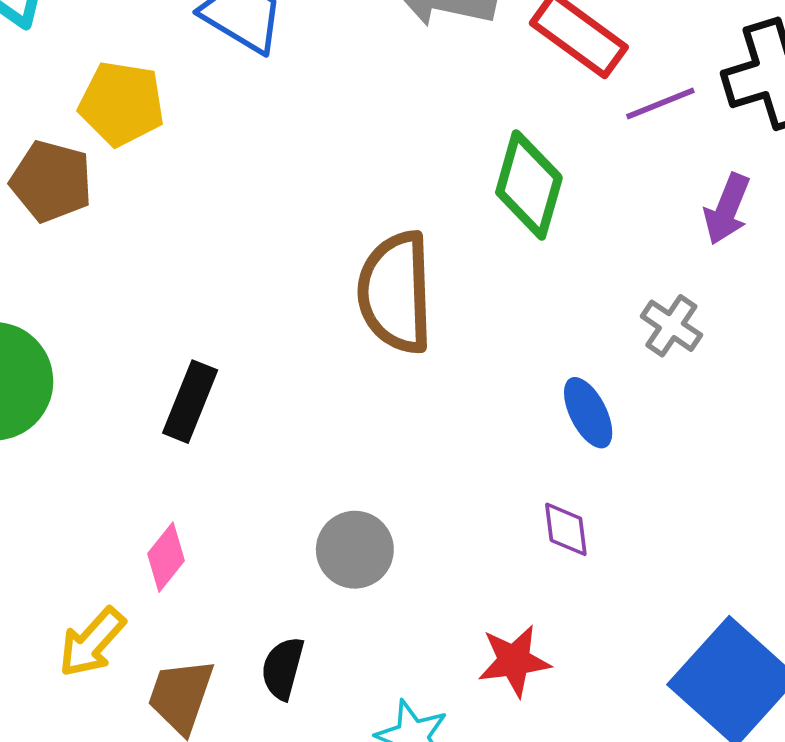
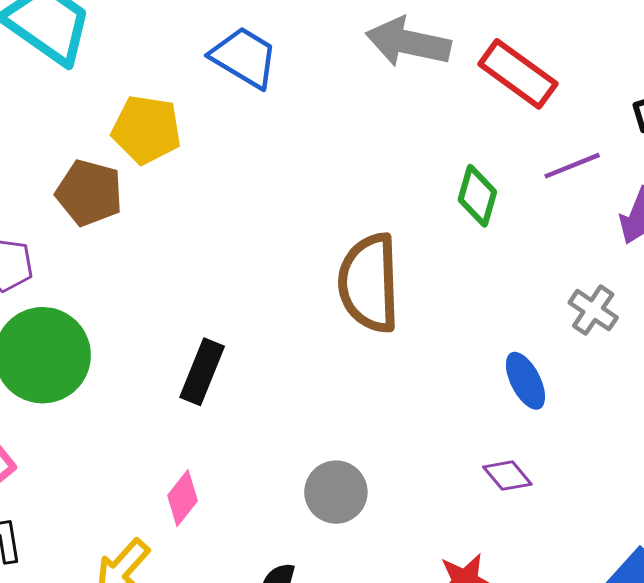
purple line: (660, 104) -> (572, 166), moved
green diamond: (529, 185) -> (477, 196), size x0.7
purple diamond: (566, 529) -> (507, 476), turned -33

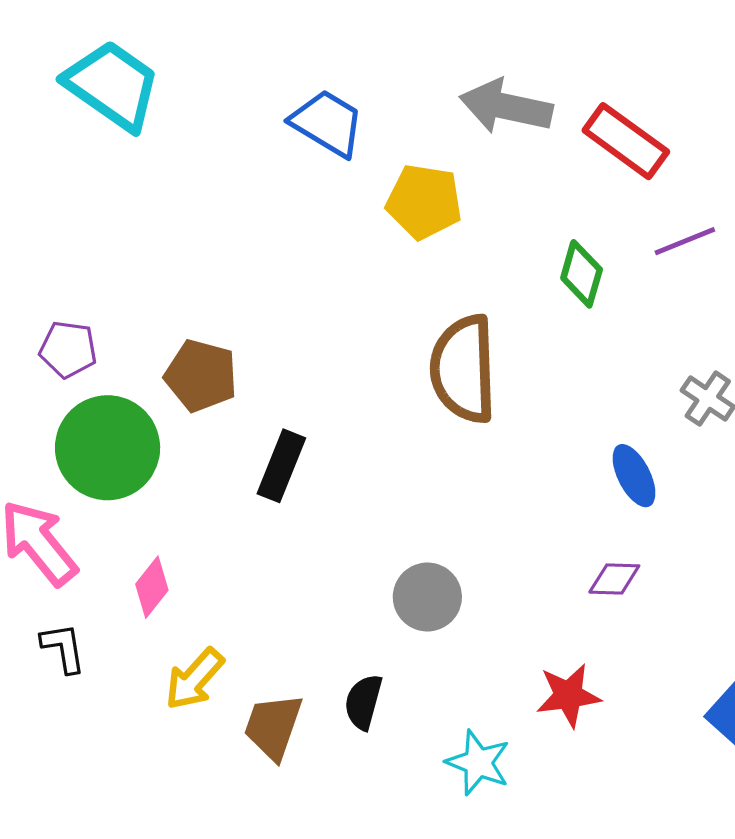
yellow pentagon: (146, 130) -> (424, 202), moved
brown pentagon: (89, 193) -> (201, 376), moved
purple diamond: (507, 476) -> (614, 579), turned -48
pink diamond: (183, 498) -> (152, 587), moved

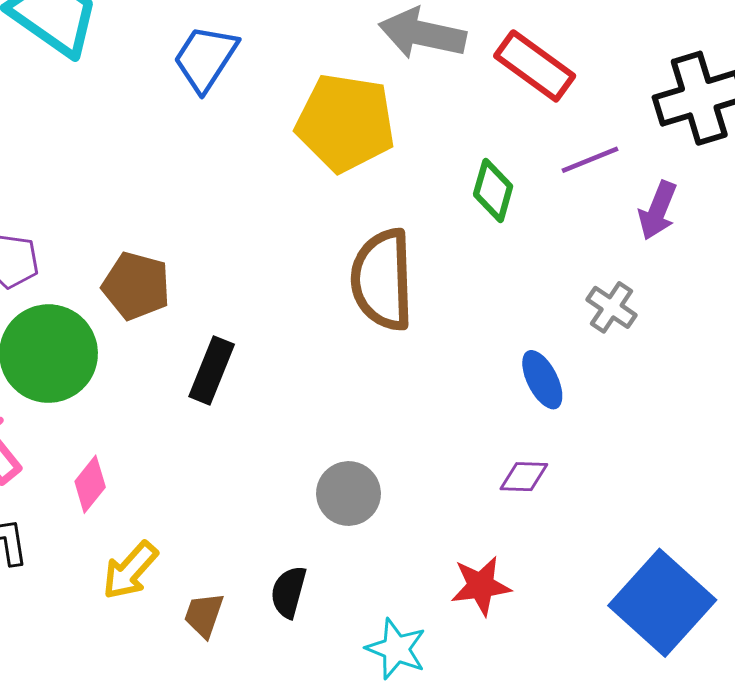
blue trapezoid: (327, 123) -> (205, 58), moved, turned -88
yellow pentagon: (424, 202) -> (345, 123), size x1.4
brown trapezoid: (273, 727) -> (204, 615), size x0.7

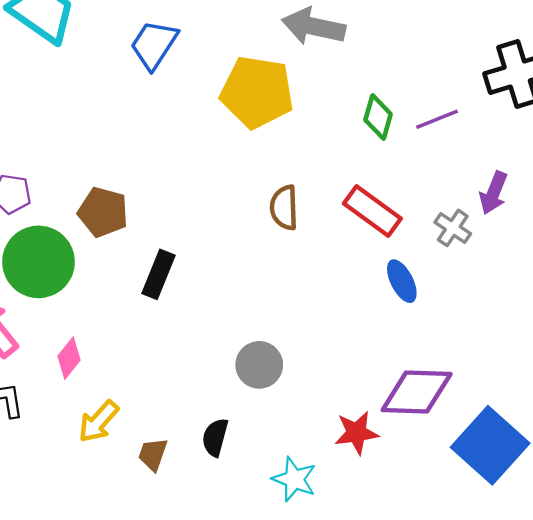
red rectangle: (535, 66) -> (372, 211), moved
green diamond: (493, 190) -> (378, 117), moved
purple arrow: (658, 210) -> (494, 193), moved
brown semicircle: (382, 280) -> (284, 208), size x0.6
purple diamond: (524, 477) -> (417, 392), moved, size x2.0

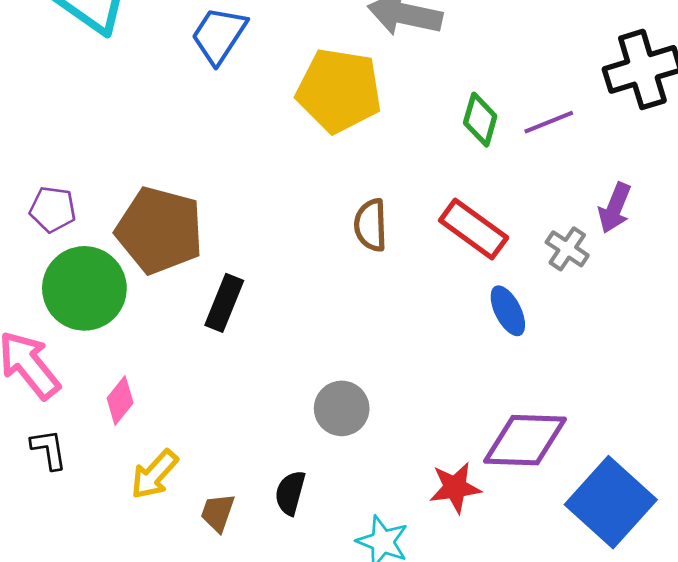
brown pentagon: (103, 212) -> (160, 230), size x1.5

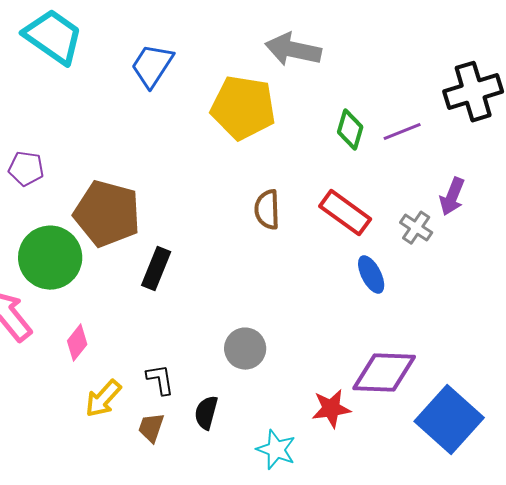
purple pentagon: (53, 209) -> (26, 169), moved
black L-shape: (49, 449) -> (160, 380), moved

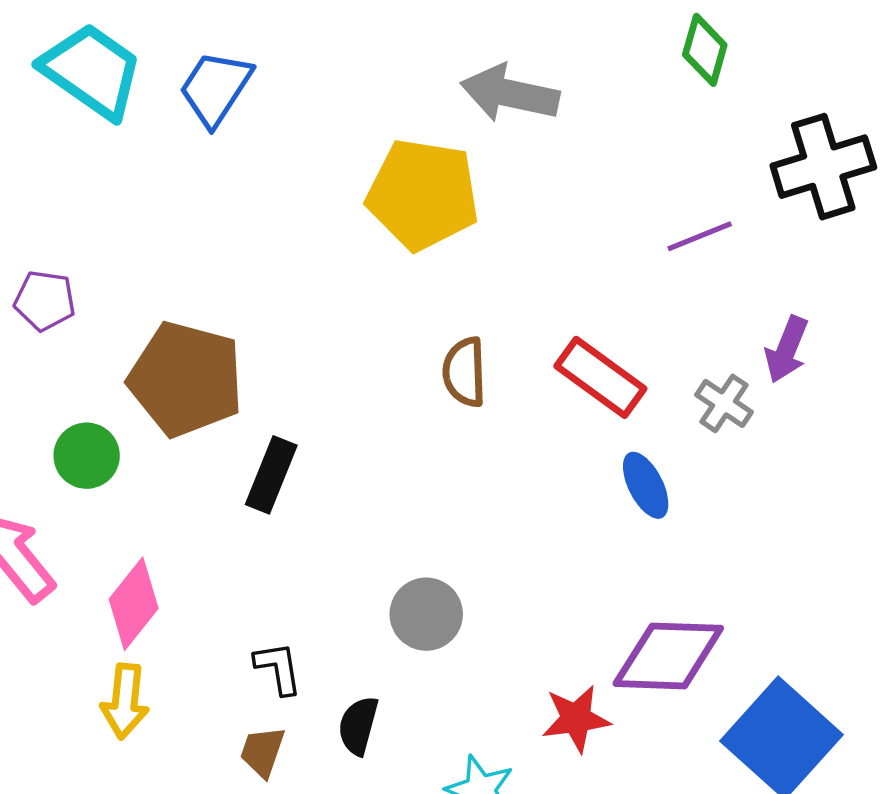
blue trapezoid: (152, 66) -> (215, 88), moved
green diamond: (350, 130) -> (705, 50), moved
green circle: (50, 258) -> (87, 456), size x0.6
pink diamond: (77, 343) -> (134, 604), size x1.4
yellow arrow: (103, 399) -> (125, 701), moved, turned -36

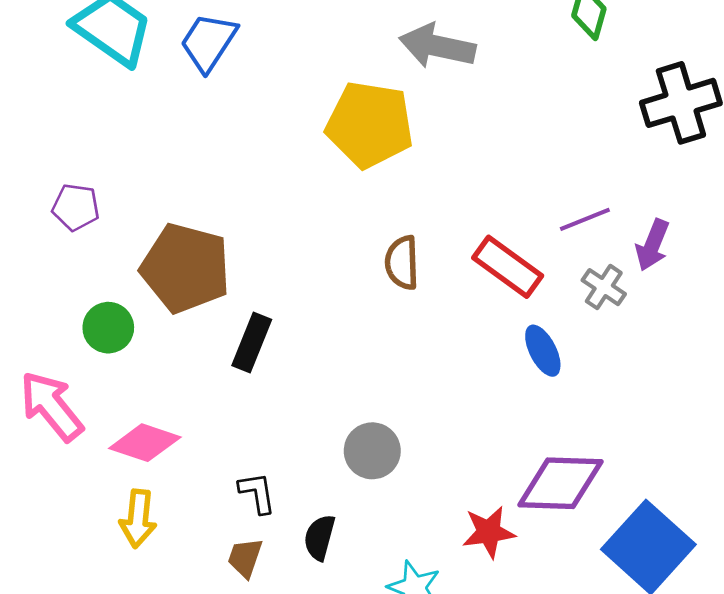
purple line: (700, 236) -> (585, 219), moved
pink diamond: (134, 604) -> (145, 443), turned 70

